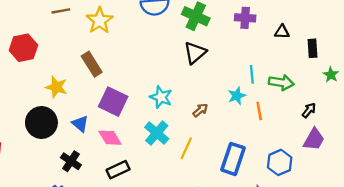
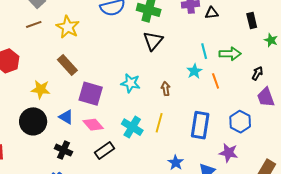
black triangle: (282, 32) -> (212, 13), moved
brown arrow: (200, 110) -> (166, 89), turned -48
cyan cross: (157, 133) -> (132, 127), moved
purple trapezoid: (314, 139) -> (266, 97), turned 140

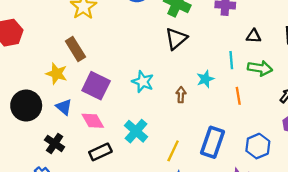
black triangle: (212, 13) -> (254, 36), moved
cyan star: (194, 71) -> (205, 79), moved
yellow star: (41, 89) -> (57, 74), moved
yellow line: (159, 123) -> (173, 151), moved

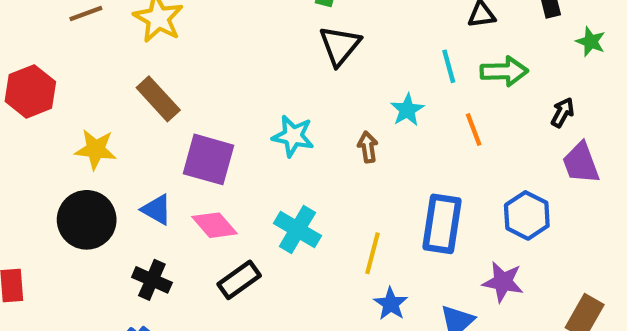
yellow star: (57, 74) -> (96, 149), moved

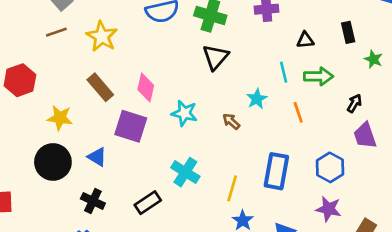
brown arrow: (368, 147) -> (231, 121), turned -42
pink diamond: (214, 225) -> (146, 88), moved, turned 52
purple star: (503, 282) -> (328, 209), moved

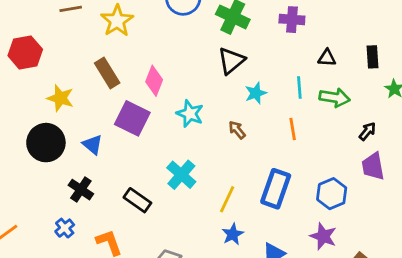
cyan star: (257, 99) -> (256, 93), moved
orange line: (298, 112) -> (293, 129), moved
black rectangle: (148, 203) -> (137, 200), turned 60

